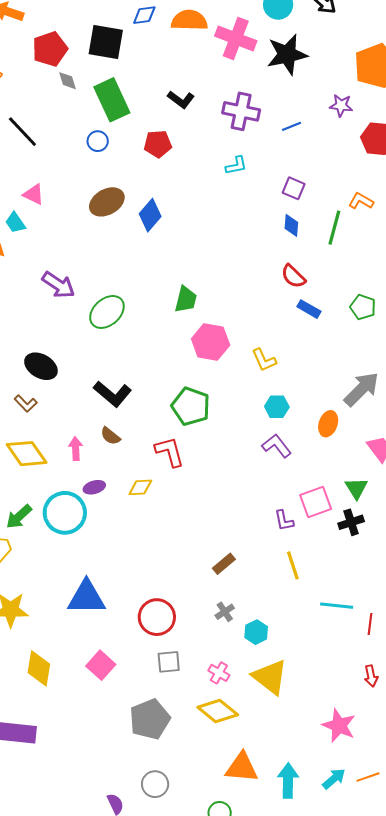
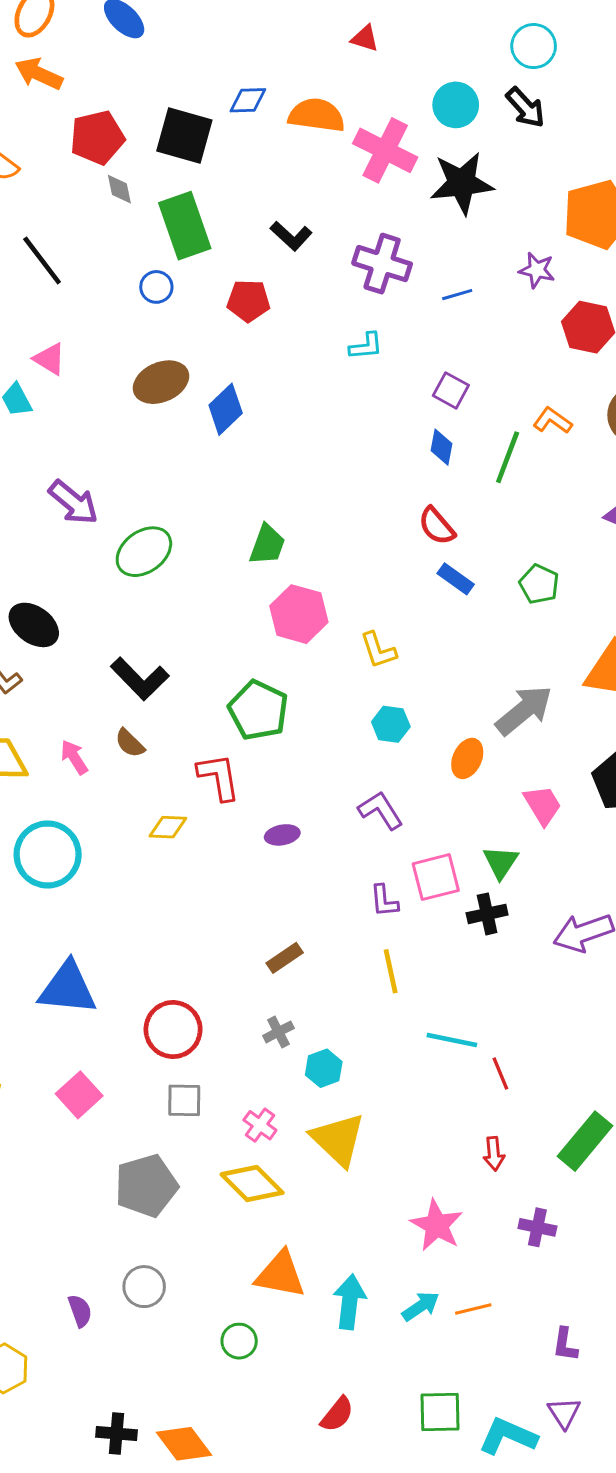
purple L-shape: (277, 446) -> (381, 810), moved
pink arrow: (76, 449) -> (74, 757), turned -35
purple ellipse: (94, 487) -> (282, 835), moved
red line: (370, 624) -> (500, 1074), turned -35

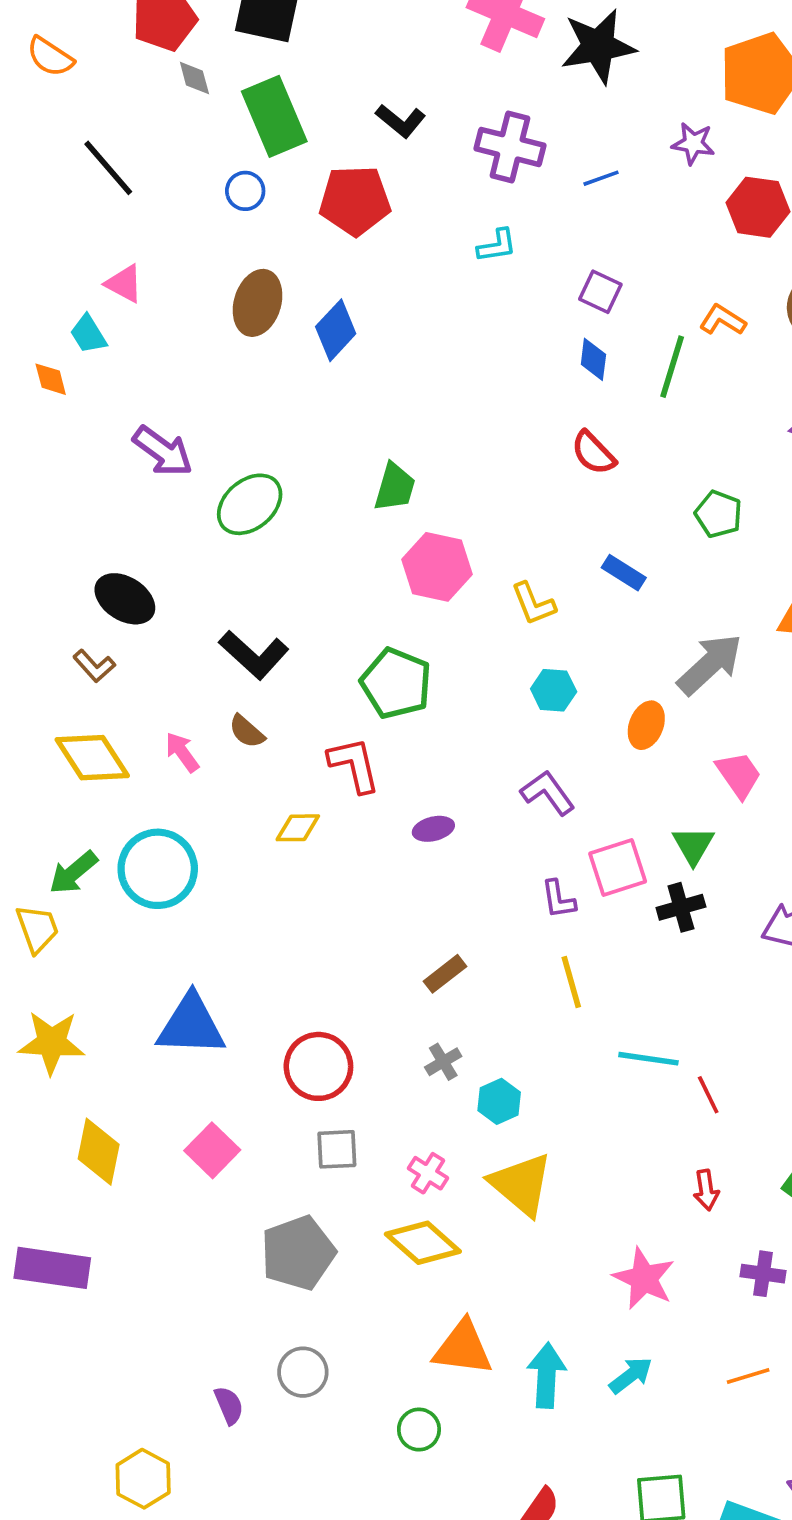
red pentagon: (248, 301) -> (355, 201), size x1.4
brown ellipse: (161, 382) -> (258, 303), turned -46
blue rectangle: (456, 579) -> (624, 573), moved
orange line: (473, 1309) -> (748, 1376), moved

